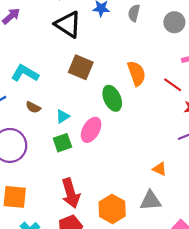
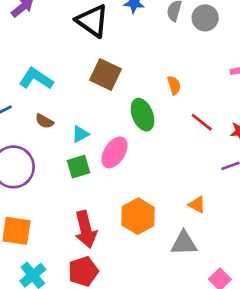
gray circle: (174, 22) -> (205, 18), moved
orange semicircle: (137, 73) -> (174, 85), size x0.6
red line: (173, 85) -> (202, 122), moved
orange hexagon: (112, 209) -> (138, 216), moved

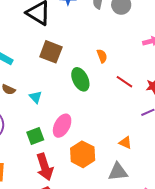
cyan triangle: (80, 134) -> (36, 97), turned -40
pink ellipse: (115, 152) -> (62, 126), moved
green square: (78, 167) -> (35, 136), moved

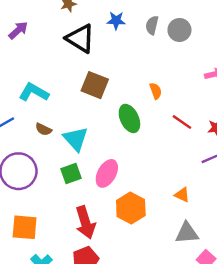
cyan triangle: (36, 97) -> (76, 139), size x1.6
green square: (35, 136) -> (71, 173), moved
gray triangle: (118, 172) -> (187, 233), moved

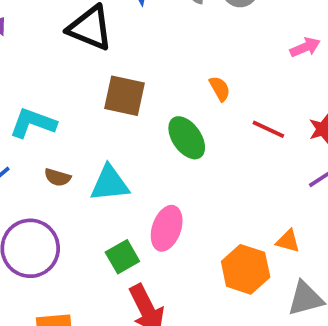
cyan triangle: (76, 139) -> (110, 183), turned -44
green square: (71, 173) -> (122, 257), moved
orange hexagon: (131, 208) -> (246, 269), moved

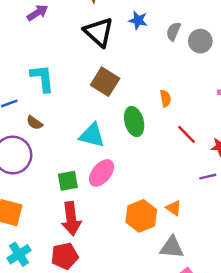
cyan L-shape: (33, 123) -> (42, 78), turned 44
brown semicircle: (58, 177) -> (34, 123), moved
cyan triangle: (110, 183) -> (92, 135), moved

